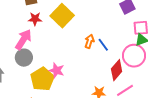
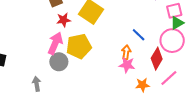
orange arrow: (89, 41) -> (126, 52), moved
pink star: (57, 70) -> (127, 65), moved
yellow pentagon: (42, 79) -> (79, 46), moved, turned 30

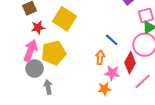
pink star: (127, 65) -> (112, 73), moved
gray arrow: (37, 84) -> (48, 87), moved
orange star: (142, 85) -> (104, 89), moved

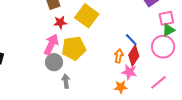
red diamond: (130, 63) -> (134, 56), moved

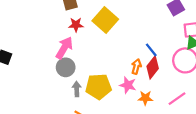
yellow pentagon: (74, 48) -> (98, 87), moved
pink star: (129, 72) -> (128, 85), moved
orange star: (121, 87) -> (145, 98), moved

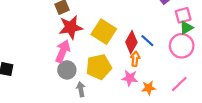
yellow square: (105, 20) -> (104, 32), moved
red star: (76, 25) -> (71, 27), size x1.6
red diamond: (153, 67) -> (131, 42), moved
yellow pentagon: (98, 87) -> (99, 67), moved

